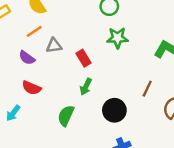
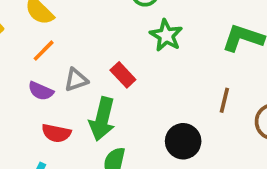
green star: (117, 38) -> (166, 35), turned -30
gray triangle: (54, 46) -> (76, 80), moved
green arrow: (86, 87) -> (102, 119), moved, size x1.6

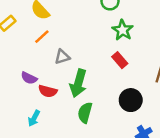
red rectangle: (123, 75) -> (120, 60), moved
purple semicircle: (41, 91) -> (29, 78), moved

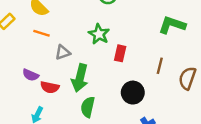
green star: (123, 30) -> (99, 34), moved
orange line: (42, 37) -> (41, 33), turned 63
red rectangle: (120, 60) -> (120, 53), turned 56

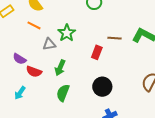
green star: (99, 34) -> (67, 33), moved
brown line: (160, 66) -> (115, 38), moved, turned 72
green arrow: (80, 78) -> (60, 68), size x0.7

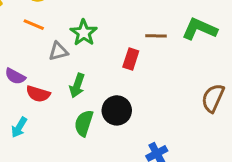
black circle: (102, 87) -> (117, 110), moved

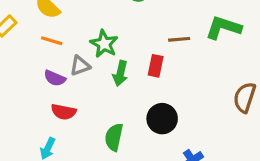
purple semicircle: (15, 76) -> (55, 78), moved
green arrow: (77, 86) -> (120, 73), moved
black circle: (117, 110) -> (162, 119), moved

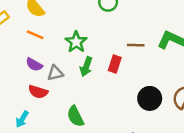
gray triangle: (80, 66) -> (55, 73), moved
black circle: (162, 119) -> (150, 98), moved
green semicircle: (114, 137) -> (75, 116), turned -45

